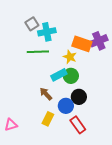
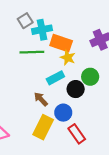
orange rectangle: (82, 44) -> (61, 43), moved
green circle: (71, 76) -> (90, 77), moved
black circle: (79, 97) -> (76, 89), moved
yellow rectangle: (48, 119) -> (43, 127), size x1.5

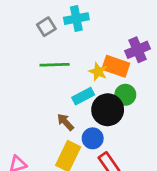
cyan cross: (42, 30) -> (76, 19), moved
orange rectangle: (61, 43) -> (116, 66), moved
black circle: (76, 89) -> (108, 110), size x1.5

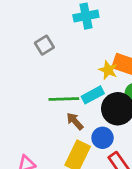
gray square: (46, 27) -> (44, 45), moved
green line: (55, 65) -> (64, 99), moved

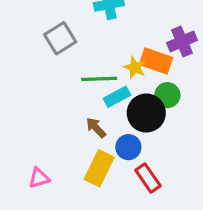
gray square: (44, 45) -> (60, 38), size x1.4
green line: (64, 99) -> (99, 79), moved

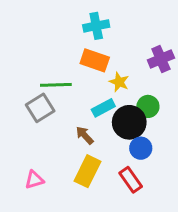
gray square: (60, 38) -> (40, 108), moved
orange rectangle: (156, 61) -> (95, 60), moved
green line: (99, 79) -> (56, 85), moved
blue circle: (128, 147) -> (141, 148), moved

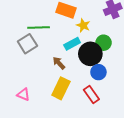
pink triangle: (34, 180) -> (23, 94), turned 40

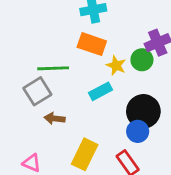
green circle: (104, 43) -> (142, 60), moved
black circle: (90, 54) -> (143, 111), moved
brown arrow: (59, 63) -> (55, 118), moved, turned -40

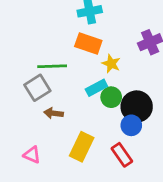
green circle: (142, 60) -> (111, 97), moved

